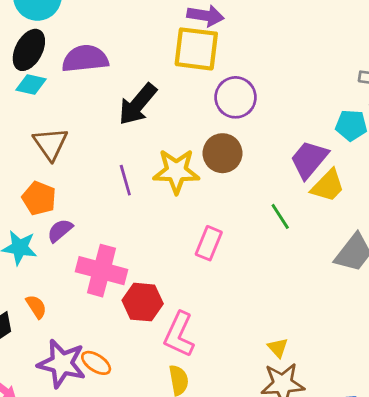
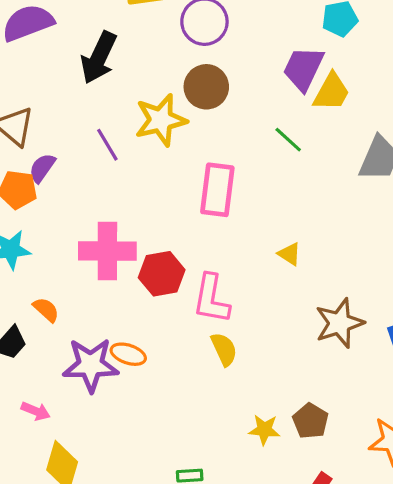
purple semicircle: (60, 230) -> (42, 168), moved
pink rectangle: (209, 243) -> (217, 190), size x1.4
yellow triangle: (278, 348) -> (289, 254), moved

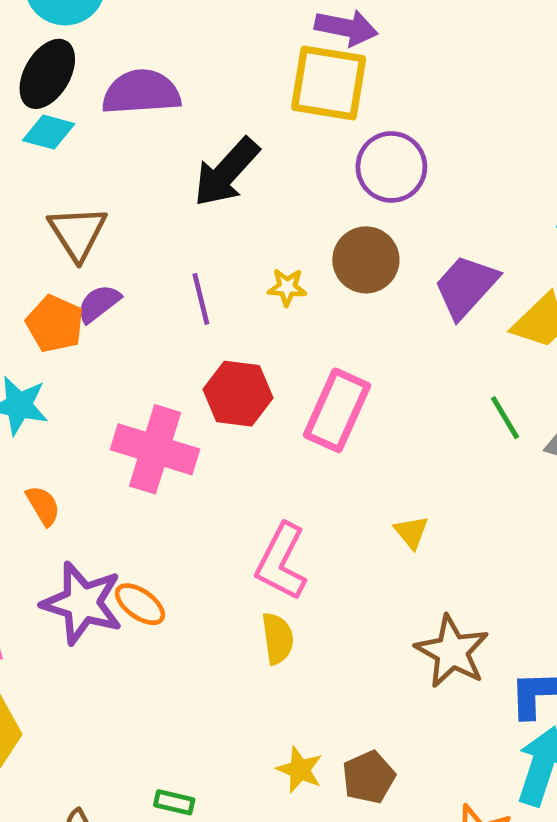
purple trapezoid: (303, 69) -> (466, 286), moved
yellow star: (161, 120) -> (287, 287), size x0.5
green line: (288, 140) -> (505, 418), moved
red hexagon: (162, 274) -> (238, 394), moved
brown star: (339, 323) -> (452, 652), turned 30

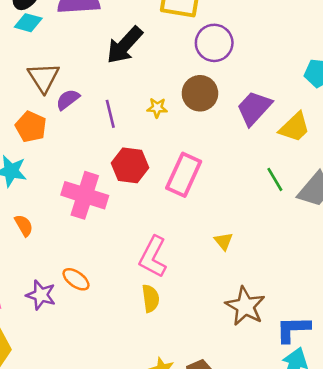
purple semicircle: (99, 304) -> (68, 100), moved
purple star: (82, 603) -> (41, 295), moved, size x0.7

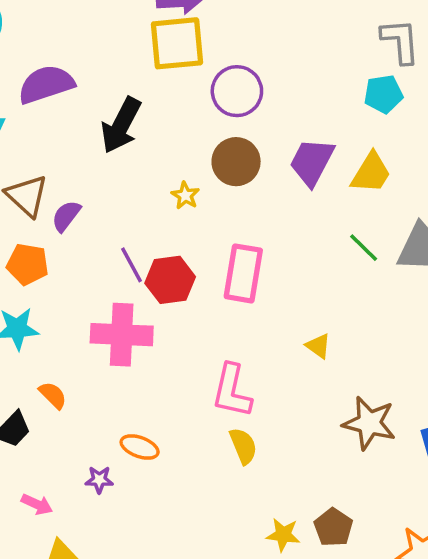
yellow star: (157, 108) -> (185, 195), turned -30
purple line: (110, 114) -> (131, 265), moved
purple star: (41, 295) -> (99, 480), size x0.7

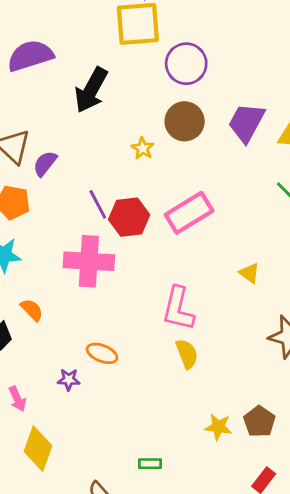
pink rectangle: (243, 273) -> (189, 213), turned 48
pink arrow: (37, 504) -> (17, 399), turned 40

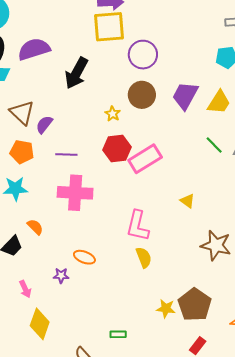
purple line: (98, 204) -> (66, 154), moved, turned -60
red hexagon: (129, 217) -> (117, 148), moved
brown pentagon: (259, 422) -> (195, 305), size x1.5

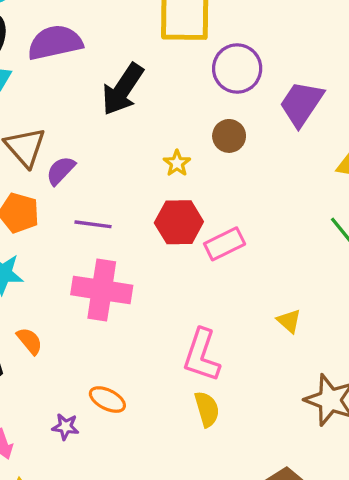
brown circle: (142, 95) -> (229, 136), size x0.7
purple trapezoid: (185, 96) -> (301, 104), moved
pink rectangle: (145, 159) -> (225, 244), size x0.7

